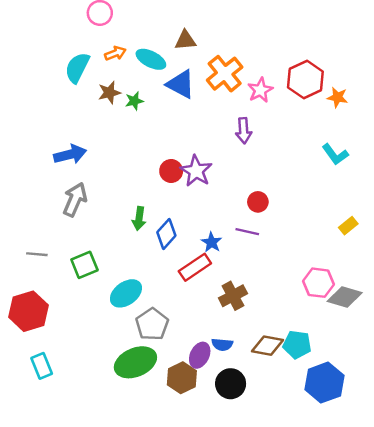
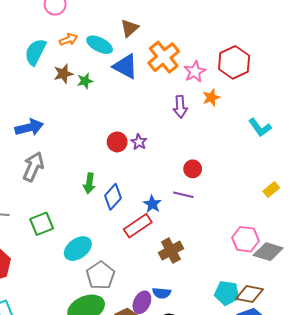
brown triangle: (185, 40) -> (130, 28), turned -36
orange star: (338, 97) -> (211, 97), moved, turned -30
purple star: (196, 171) -> (139, 142), size x0.6
brown diamond: (267, 346) -> (250, 294), moved

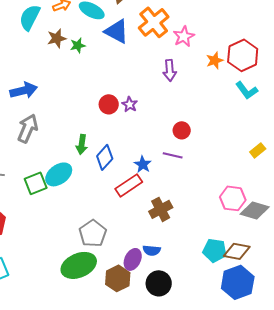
red hexagon: (234, 62) -> (243, 55), moved
orange star: (211, 97) -> (215, 60), moved
cyan ellipse: (78, 249) -> (59, 174), moved

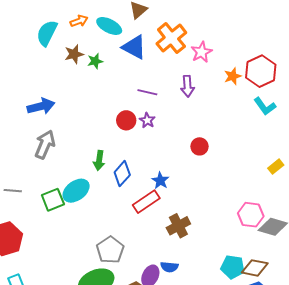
purple line: (173, 155) -> (147, 92), moved

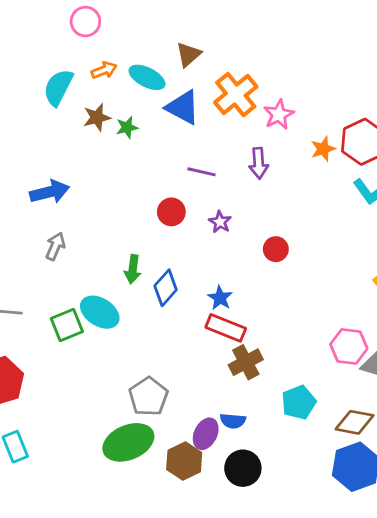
purple star: (147, 120) -> (220, 222), moved
gray arrow: (45, 144) -> (55, 246), size x0.7
cyan ellipse: (76, 191) -> (100, 312), turned 68
red rectangle: (146, 202) -> (226, 328), moved, turned 56
cyan pentagon: (233, 267) -> (299, 402), moved, turned -30

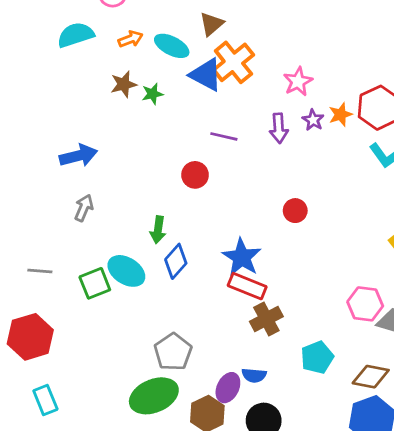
cyan semicircle: (58, 87) -> (76, 35), moved, turned 45
orange cross: (236, 95) -> (233, 62), moved
purple star: (220, 222) -> (313, 120), moved
blue diamond: (166, 288) -> (176, 261), moved
blue star: (220, 298) -> (242, 257), size x1.6

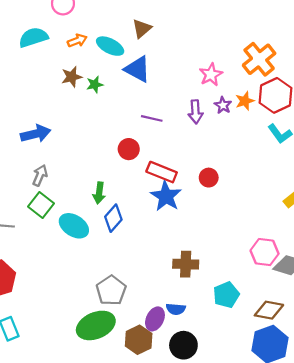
orange cross: (233, 62) -> (259, 59), moved
blue star: (242, 257) -> (166, 196), moved
green square: (95, 283) -> (41, 205), moved, turned -30
red rectangle: (247, 286) -> (162, 172), moved
brown cross: (266, 319) -> (186, 264), turned 30

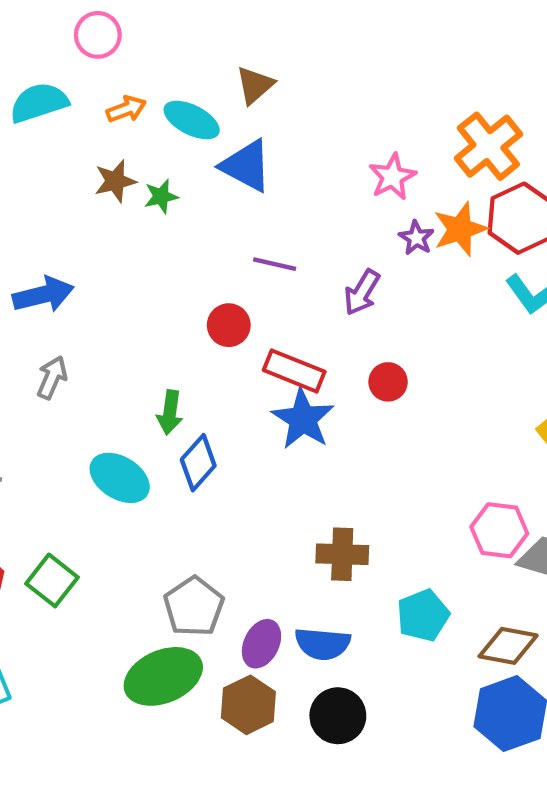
orange star: (245, 101) -> (460, 229), size x1.4
purple arrow: (196, 112) -> (362, 292), moved, turned 35
green square: (41, 205) -> (52, 580), moved
blue semicircle: (176, 309) -> (323, 644), size x1.4
purple ellipse: (155, 319) -> (261, 644), moved

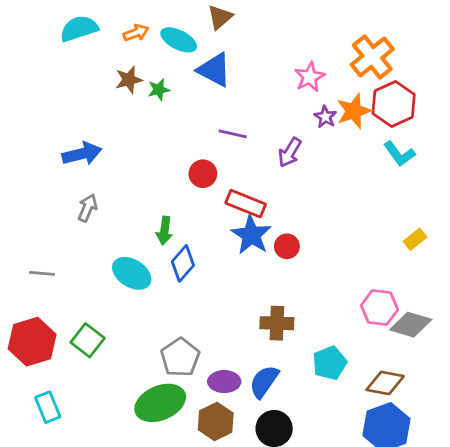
red circle: (388, 382) -> (287, 246), moved
purple ellipse: (261, 644) -> (224, 382), turned 64
blue semicircle: (323, 644) -> (264, 382), turned 120

